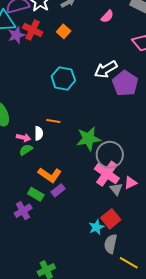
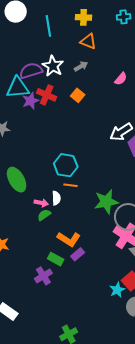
cyan hexagon: (63, 78) -> (66, 165), moved

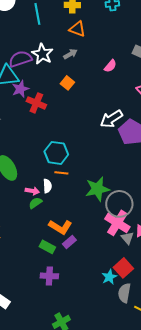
red cross: (47, 95) -> (36, 103), moved
purple cross: (43, 276) -> (49, 276), moved, turned 36

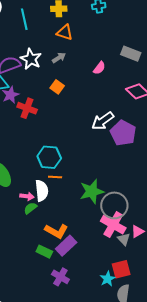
white semicircle: (47, 186) -> (42, 191), size x1.5
purple rectangle: (69, 242) -> (66, 246), size x1.5
red square: (123, 268) -> (121, 269), turned 30
purple cross: (49, 276) -> (60, 277), moved, turned 30

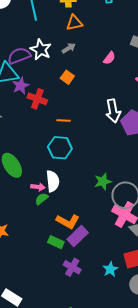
orange triangle: (65, 32) -> (74, 23), turned -30
white arrow: (103, 121) -> (113, 111), turned -65
orange line: (55, 177) -> (64, 121), moved
green star: (92, 191) -> (103, 182), size x0.7
cyan star: (108, 279) -> (110, 269), moved

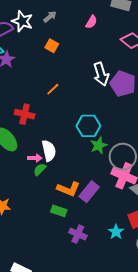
red cross: (37, 99) -> (25, 114), moved
orange line: (64, 121) -> (53, 89), turned -40
cyan hexagon: (60, 148) -> (88, 126), moved
purple rectangle: (78, 236) -> (89, 192), moved

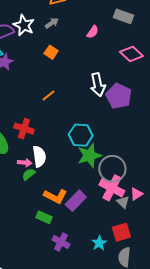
red cross: (25, 114) -> (24, 129), moved
green star: (99, 145) -> (89, 156), size x1.4

